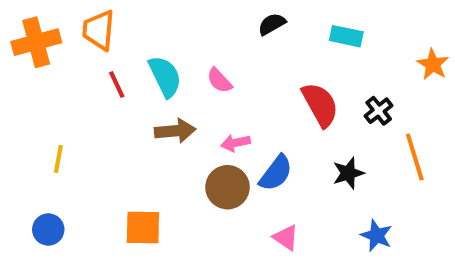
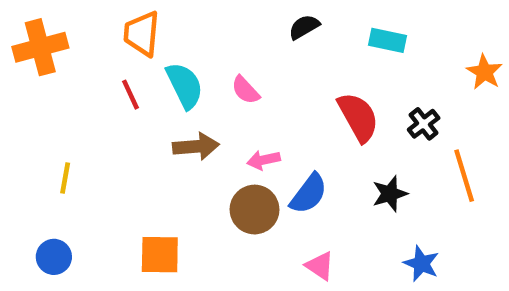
orange trapezoid: (99, 30) -> (142, 34), moved

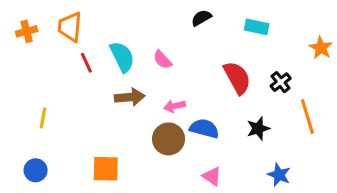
orange trapezoid: (142, 34) -> (70, 27), moved
orange cross: (40, 47) -> (27, 31), size x0.6
blue semicircle: (309, 194) -> (204, 128), turned -112

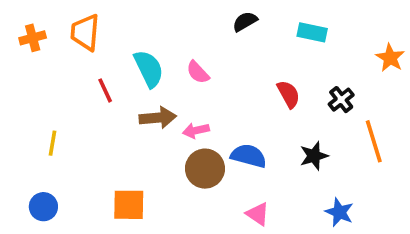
red line: (86, 63) -> (105, 90), moved
red semicircle: (237, 78) -> (289, 94), size x0.7
pink arrow: (174, 106) -> (196, 130), moved

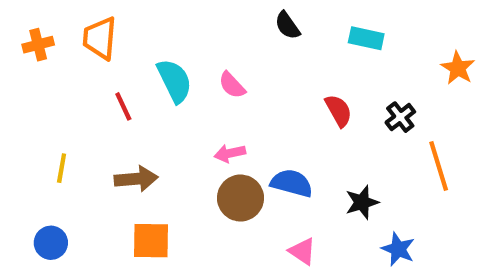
black semicircle: (245, 22) -> (287, 25), turned -95
brown arrow: (158, 118) -> (136, 179), moved
black star: (314, 156) -> (362, 202), moved

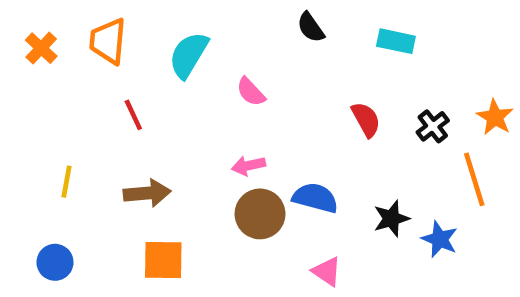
orange cross: (38, 45) -> (41, 48), turned -32
orange star: (458, 68) -> (495, 117), moved
cyan semicircle: (174, 81) -> (189, 55), moved, turned -123
blue star: (398, 249) -> (440, 239), moved

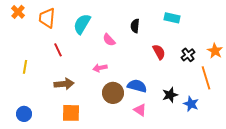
black semicircle: (311, 27) -> (135, 26), moved, turned 40
orange cross: (41, 48) -> (18, 12), moved
pink arrow: (248, 166) -> (100, 68), moved
yellow line: (67, 182) -> (25, 67), moved
pink triangle: (327, 272) -> (140, 110), moved

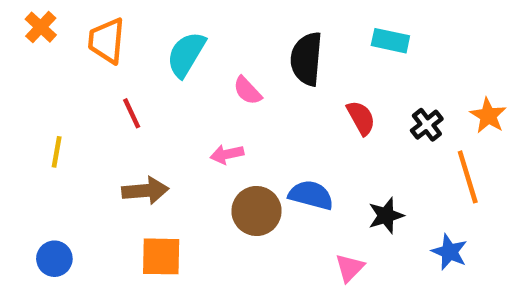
black semicircle: (135, 26) -> (306, 59), size x1.6
blue star: (191, 104) -> (450, 252), moved
pink triangle: (140, 110) -> (350, 268), moved, turned 40

